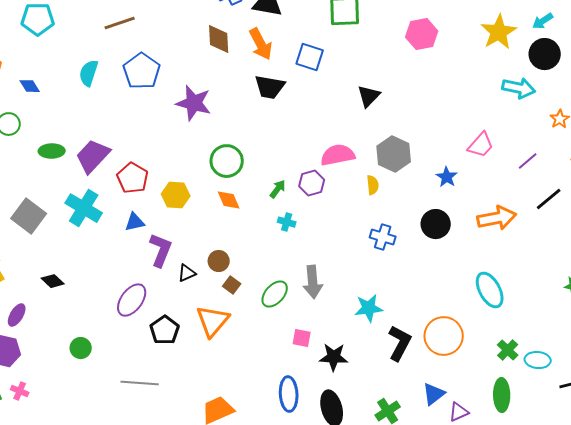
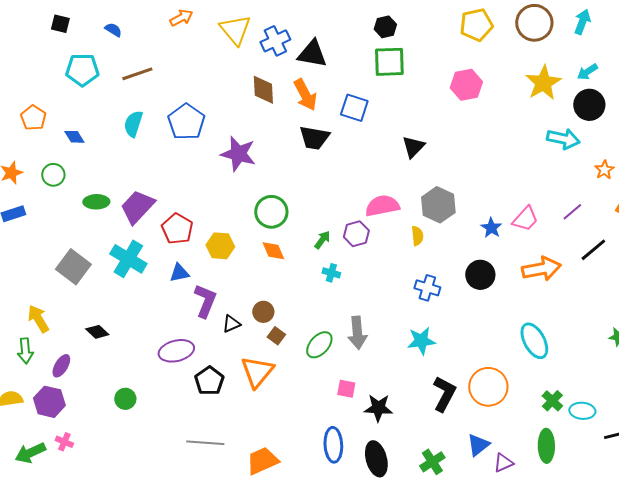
brown line: (120, 23) -> (137, 74), moved
pink trapezoid: (481, 145) -> (525, 219), moved
purple ellipse: (132, 300) -> (176, 351), turned 40
cyan star: (369, 308) -> (421, 341), moved
gray line: (140, 383) -> (205, 443), moved

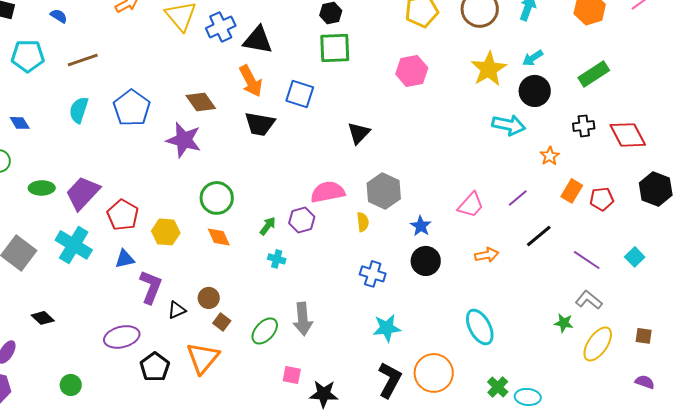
brown diamond: (263, 90) -> (201, 102), moved, turned -32
blue star: (491, 228) -> (421, 226), moved
orange arrow: (541, 269) -> (487, 255), size x0.6
cyan star: (421, 341) -> (387, 328), moved

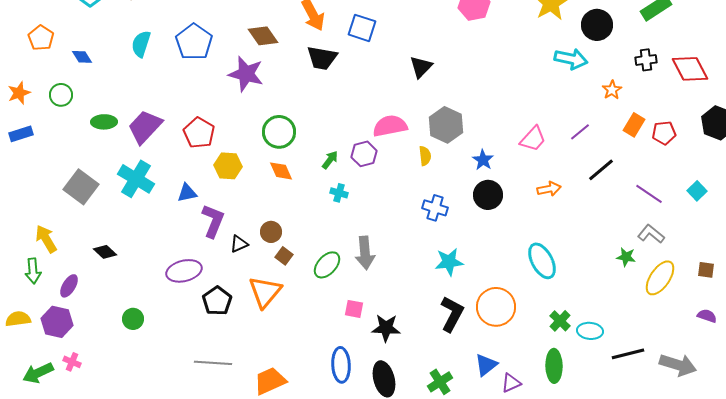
red pentagon: (123, 215) -> (199, 133), moved

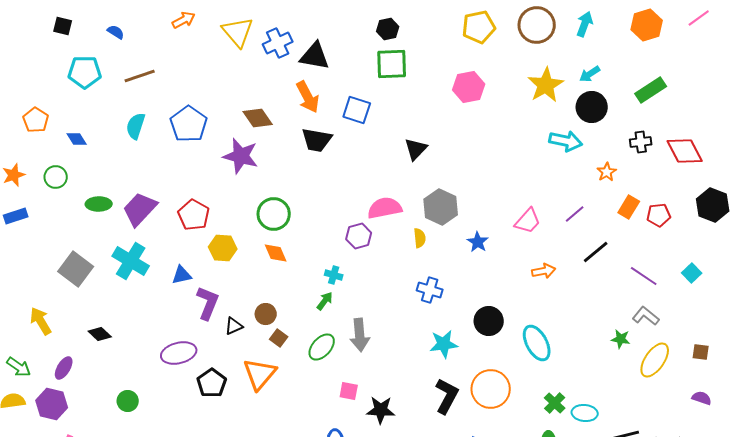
green arrow: (330, 160) -> (325, 301), moved
black circle: (488, 195) -> (489, 321), moved
green arrow: (33, 271) -> (19, 367), moved, turned -50

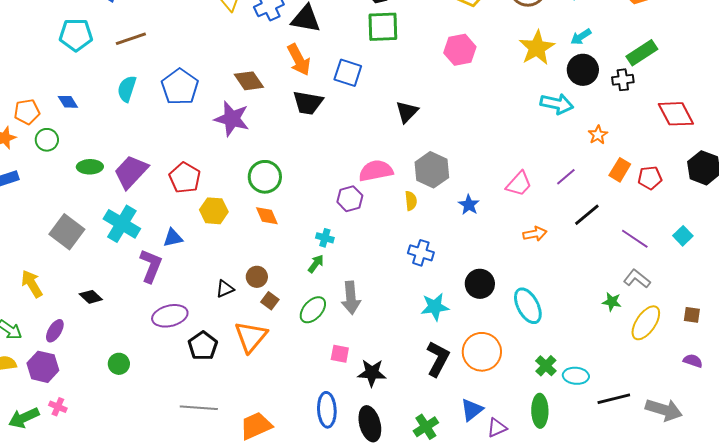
orange pentagon: (36, 120) -> (27, 112), moved, turned 30
black cross: (641, 142) -> (623, 80), moved
purple L-shape: (208, 303) -> (151, 266), moved

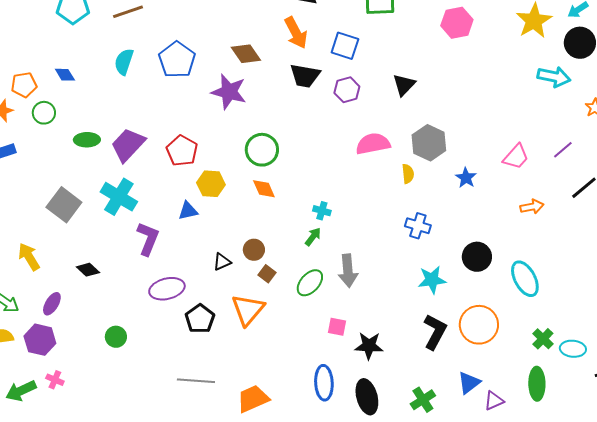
purple hexagon: (350, 199) -> (347, 90), moved
blue triangle: (173, 238) -> (188, 211), moved

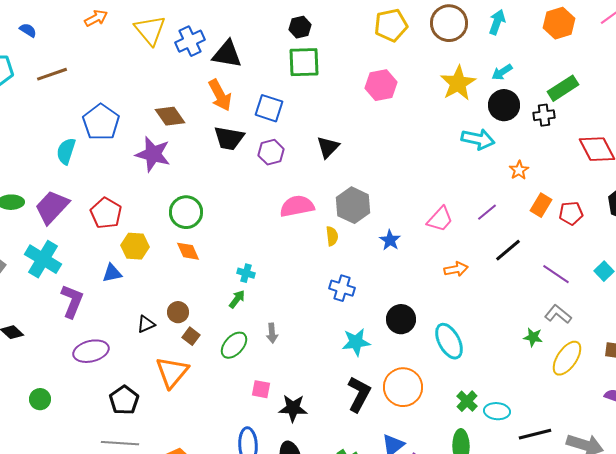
cyan semicircle: (124, 62) -> (66, 151), moved
gray arrow: (348, 271) -> (272, 333), size x0.6
black pentagon: (200, 319) -> (124, 400), moved

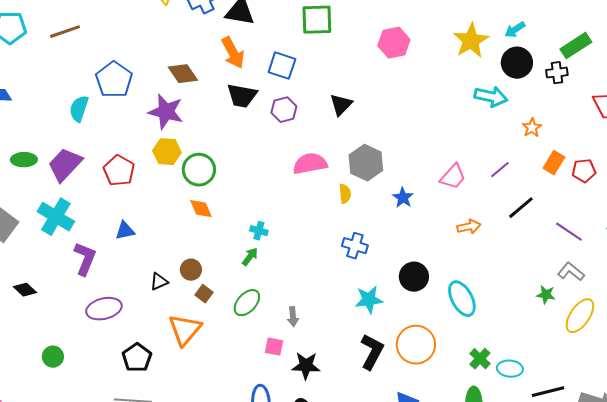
yellow hexagon: (135, 246) -> (167, 152), moved
gray arrow: (272, 333) -> (293, 317), moved

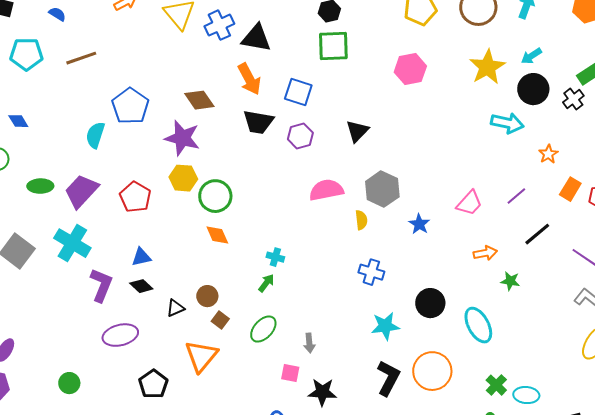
black cross: (557, 73) -> (573, 99), turned -30
black diamond: (25, 290) -> (141, 286), moved
green star: (546, 295) -> (510, 281), moved

